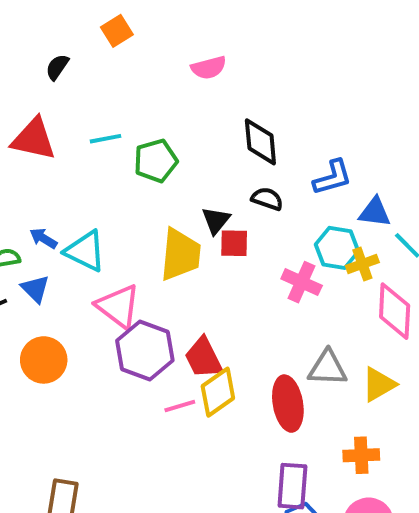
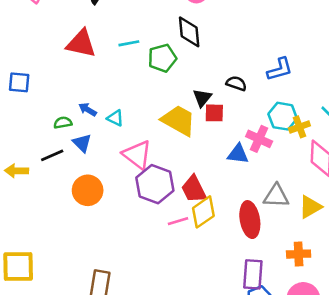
black diamond: (260, 142) -> (189, 32), moved
blue triangle: (375, 212) -> (238, 154), moved
cyan triangle: (85, 251) -> (115, 118), size x0.6
yellow trapezoid: (180, 255) -> (179, 120), turned -66

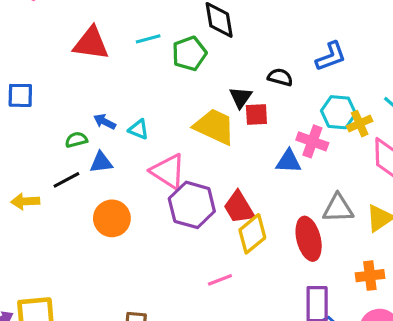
blue triangle: (82, 143) -> (101, 162), turned -48
pink line: (178, 221) -> (220, 280), moved

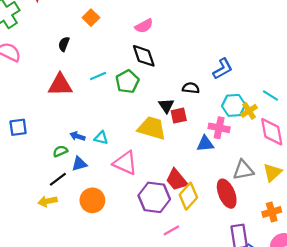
yellow arrow: (25, 201) -> (48, 201), moved
purple hexagon: (192, 205) -> (154, 197), moved

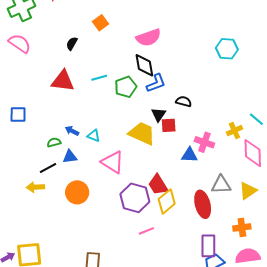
pink semicircle: (144, 26) -> (149, 38), size x1.4
blue L-shape: (223, 69) -> (156, 83), moved
cyan hexagon: (234, 105) -> (227, 49), moved

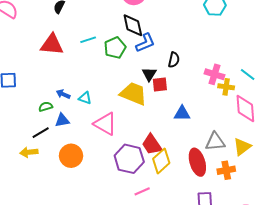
black semicircle: (184, 101) -> (174, 60), turned 91
yellow cross: (234, 131) -> (226, 87), turned 35
pink cross: (204, 142) -> (215, 74), moved
orange cross: (242, 227) -> (226, 170), moved

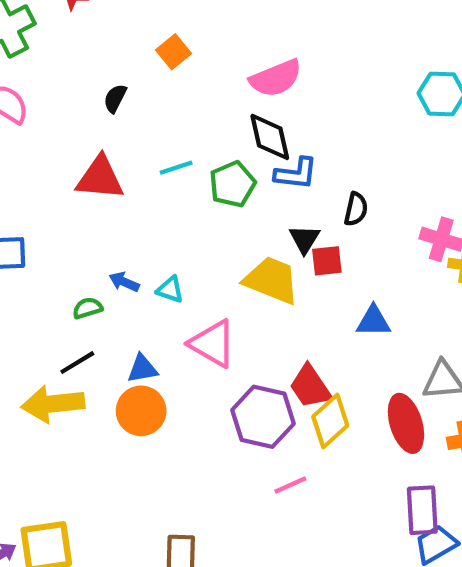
blue L-shape: (145, 43) -> (296, 174), turned 30
blue triangle: (62, 120) -> (142, 369), moved
yellow arrow: (29, 152) -> (53, 404), size x1.6

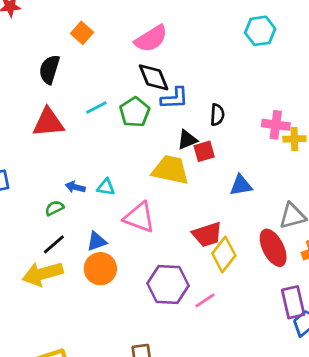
black semicircle: (115, 98) -> (49, 69), size x1.5
black triangle: (304, 239) -> (187, 140), turned 45
red trapezoid: (310, 387) -> (207, 235), turned -64
purple hexagon: (263, 417) -> (168, 284), moved

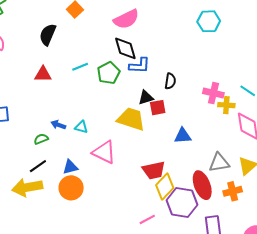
red triangle: (48, 123) -> (43, 74), size x0.7
purple hexagon: (168, 284) -> (182, 203), moved

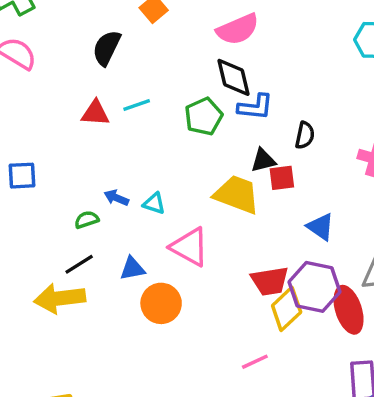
cyan line: (80, 67) -> (137, 105), moved
blue triangle: (183, 136) -> (321, 227), turned 36
orange circle: (71, 188) -> (161, 303), moved
purple hexagon: (182, 203) -> (315, 287), moved

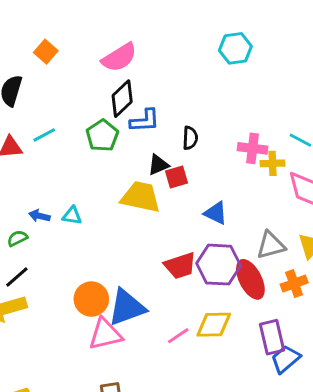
black diamond: (233, 77) -> (122, 99), turned 69
pink triangle: (190, 247) -> (105, 334), moved, turned -33
blue triangle: (132, 269) -> (127, 307), moved, size x1.8
yellow diamond: (287, 309) -> (214, 325), moved, turned 51

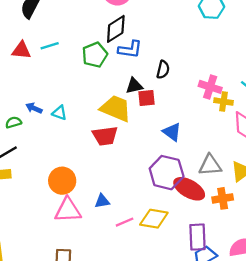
red trapezoid: (180, 266) -> (105, 136), moved
red ellipse: (250, 279) -> (189, 189), turned -44
blue triangle: (127, 307) -> (102, 201), moved, size x0.5

